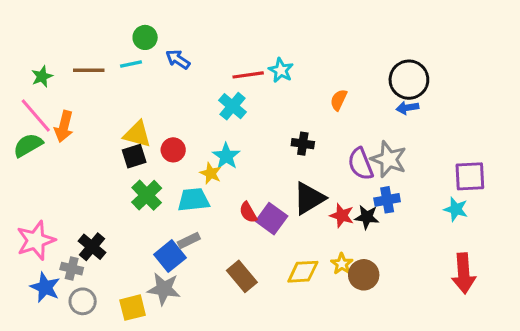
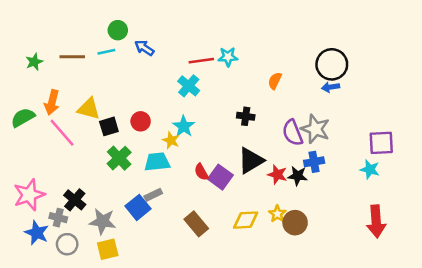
cyan star: (281, 70) -> (228, 57), turned -30
pink line: (36, 116) -> (62, 133), moved
yellow triangle: (137, 134) -> (89, 109), moved
gray star: (164, 289) -> (103, 221), moved

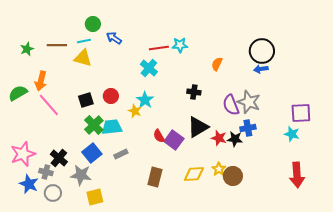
yellow triangle: (89, 109) -> (83, 58), moved
cyan trapezoid: (157, 162) -> (112, 127), moved
blue square: (138, 207) -> (92, 153), moved
brown rectangle: (196, 224) -> (155, 177), turned 54
yellow square: (108, 249) -> (95, 197), moved

